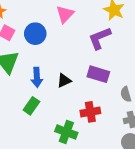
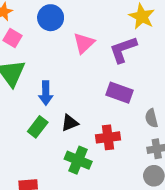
pink triangle: (65, 14) -> (84, 43), moved
blue circle: (35, 34) -> (51, 18), moved
black triangle: (64, 81) -> (70, 123), moved

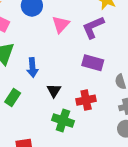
black triangle: (70, 123) -> (54, 91), turned -32
green rectangle: (38, 127) -> (13, 97), moved

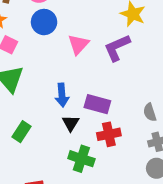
purple rectangle: (93, 63) -> (97, 104), moved
blue arrow: (32, 68) -> (62, 95), moved

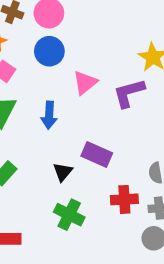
blue arrow: (62, 95) -> (49, 115), moved
red cross: (109, 134) -> (124, 199), moved

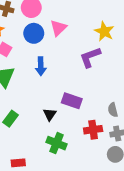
pink triangle: (85, 83) -> (58, 28), moved
blue arrow: (49, 115) -> (41, 66), moved

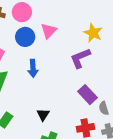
purple rectangle: (72, 101) -> (88, 95), moved, turned 30

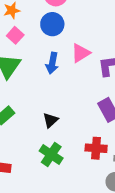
pink triangle: (49, 31) -> (81, 53), moved

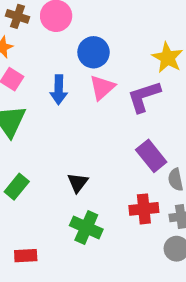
blue circle: (52, 24) -> (94, 52), moved
blue arrow: (52, 63) -> (59, 90), moved

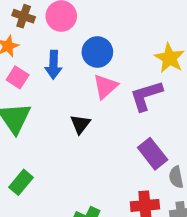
blue arrow: (59, 90) -> (54, 65), moved
black triangle: (78, 183) -> (80, 124), moved

